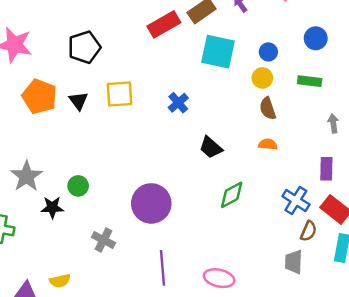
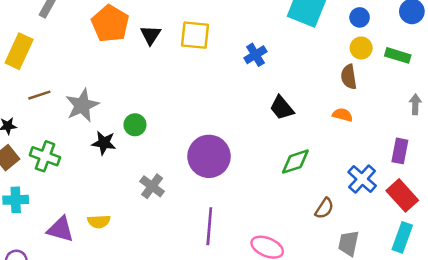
yellow circle: (262, 78) -> (361, 48), moved
brown semicircle: (309, 231) -> (324, 208), moved

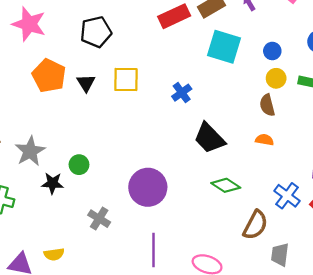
black trapezoid: (282, 108) -> (209, 138), size x1.4
green diamond: (295, 162) -> (226, 185), turned 56
brown semicircle: (324, 208) -> (255, 225), size x1.5

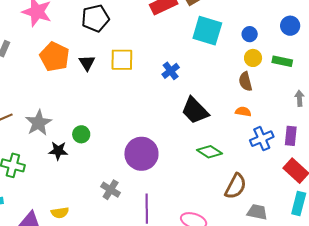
blue cross: (287, 196) -> (262, 139), moved, turned 30
gray cross: (99, 219) -> (111, 190), moved
gray trapezoid: (280, 255) -> (257, 212), turned 95

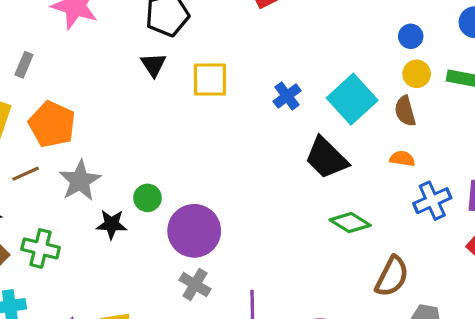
cyan square: (207, 31) -> (352, 99), moved, turned 32
orange pentagon: (55, 57) -> (52, 124), moved
black triangle: (87, 63) -> (154, 65), moved
purple circle: (141, 154) -> (194, 231), moved

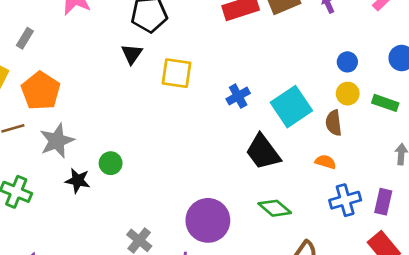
purple circle: (194, 231) -> (208, 220), moved

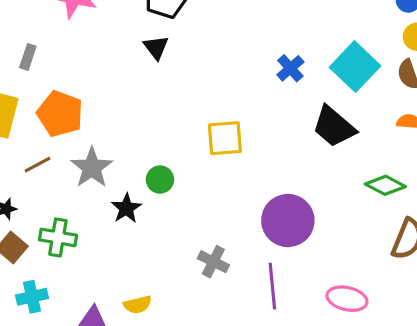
yellow square: (177, 73) -> (225, 138), moved
black star: (78, 181) -> (126, 208), turned -30
green diamond: (275, 208) -> (385, 185), moved

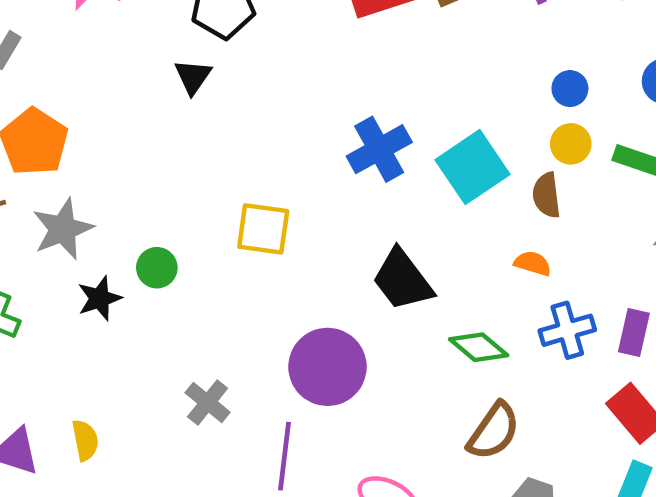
blue cross: (290, 68) -> (379, 149), size x1.5
black trapezoid: (334, 127) -> (403, 280), moved
yellow semicircle: (138, 305) -> (85, 440), turned -100

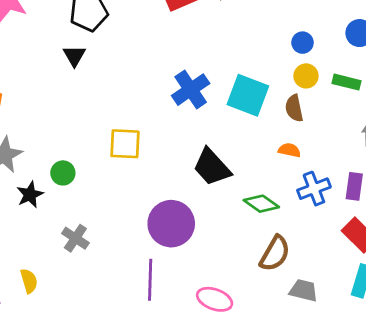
cyan square: (472, 167) -> (248, 95), turned -30
gray cross: (208, 402) -> (75, 238), moved

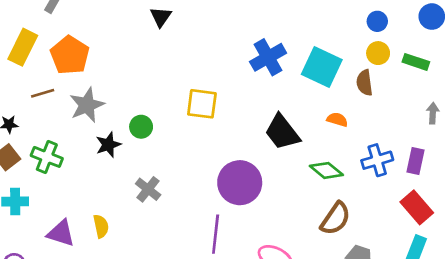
orange semicircle: (289, 150) -> (337, 120), moved

